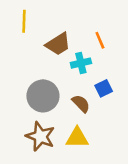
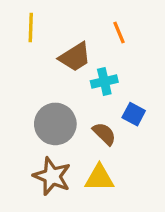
orange line: (100, 40) -> (119, 33), moved
blue square: (104, 88) -> (134, 114), turned -36

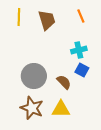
orange line: (119, 33) -> (81, 16), moved
brown trapezoid: (75, 57) -> (47, 20), moved, turned -75
cyan cross: (104, 82) -> (79, 50), moved

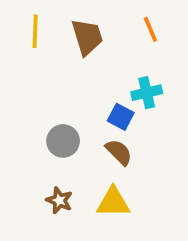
blue square: (82, 70) -> (121, 117), moved
gray circle: (34, 76) -> (63, 141), size x0.7
brown star: (32, 108) -> (59, 200), size x0.6

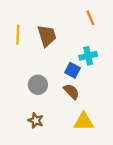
yellow line: (35, 31) -> (18, 35), moved
brown trapezoid: (87, 37) -> (47, 36), moved
yellow triangle: (113, 202) -> (84, 122), moved

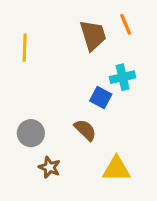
brown trapezoid: (47, 36) -> (93, 35), moved
gray circle: (38, 85) -> (31, 133), moved
brown semicircle: (71, 91) -> (85, 130), moved

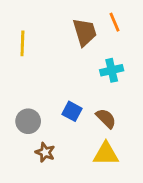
blue square: (101, 97) -> (72, 111), moved
brown semicircle: (85, 130) -> (106, 118), moved

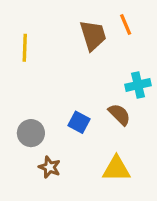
cyan cross: (112, 70) -> (138, 85), moved
brown semicircle: (106, 118) -> (119, 114), moved

